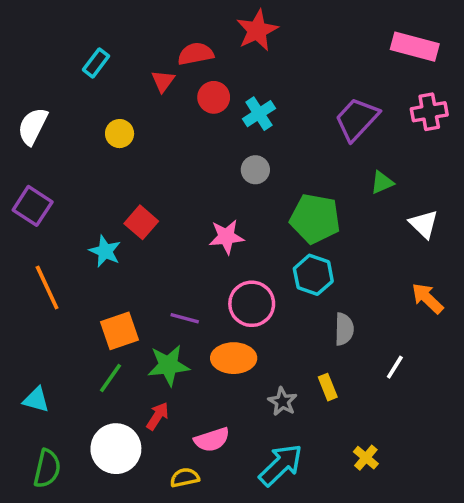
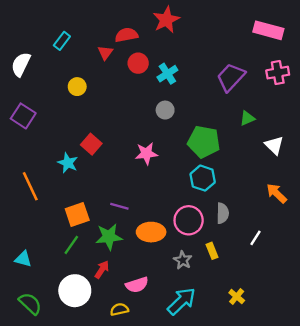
white semicircle: (33, 126) -> (21, 64), moved
purple square: (33, 206) -> (23, 116), moved
pink circle: (252, 304) -> (189, 220), moved
green semicircle: (47, 469) -> (30, 304), turned -60

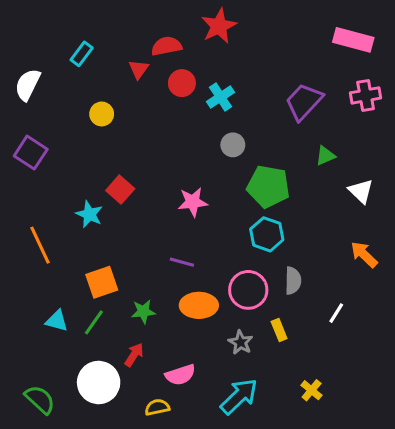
gray circle: (165, 110) -> (233, 145), moved
purple line: (119, 206) -> (182, 262), moved
green star: (109, 237) -> (143, 312), size x0.7
cyan triangle: (23, 259) -> (57, 321), moved

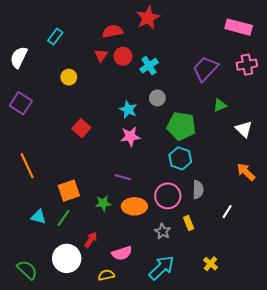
red triangle: (139, 69) -> (101, 55), moved
cyan star: (89, 214) -> (128, 109), moved
green star: (143, 312) -> (103, 203), moved

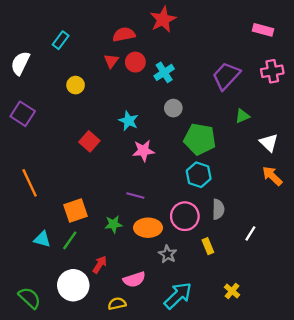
pink rectangle: (239, 27) -> (263, 30), size x0.7
cyan star: (128, 109) -> (128, 121), moved
orange arrow: (246, 172) -> (272, 176), moved
gray star: (163, 231) -> (168, 254), moved

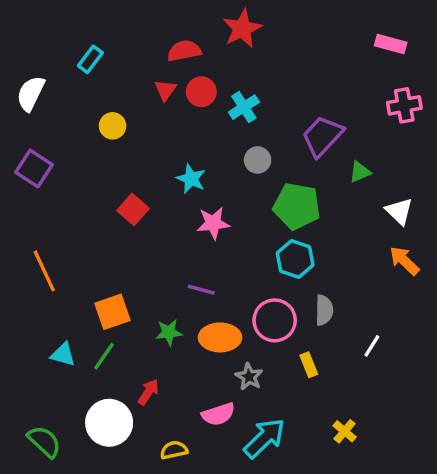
purple trapezoid: (226, 76) -> (322, 136), moved
pink semicircle: (134, 279) -> (218, 414), moved

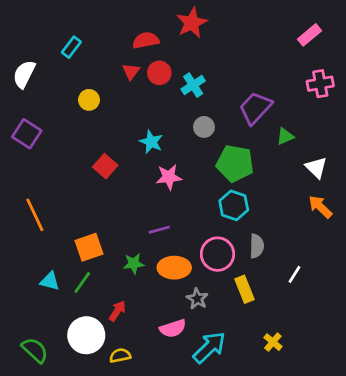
pink rectangle: (391, 44) -> (309, 35), turned -55
purple line: (201, 290) -> (159, 230), turned -30
yellow rectangle: (309, 365) -> (245, 289), size x1.4
yellow semicircle: (174, 450) -> (120, 356), moved

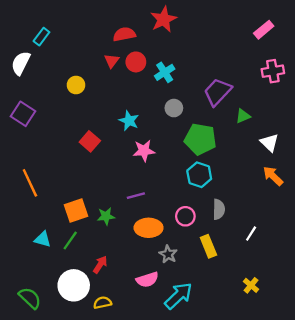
cyan rectangle: (71, 47) -> (41, 37), moved
pink circle: (217, 254) -> (185, 216), size x0.7
green star: (134, 264) -> (106, 216), moved
yellow cross: (273, 342) -> (251, 285), moved

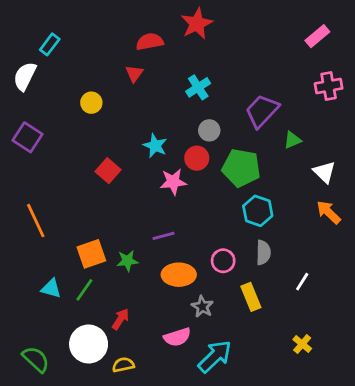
red circle: (136, 62) -> (197, 158), moved
cyan hexagon: (199, 175) -> (258, 211), moved

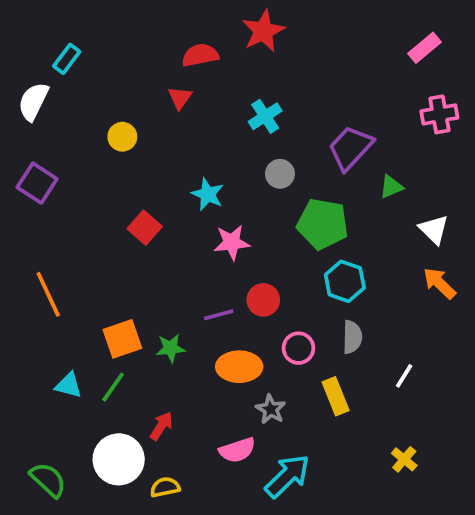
red circle: (197, 158) -> (263, 300), moved

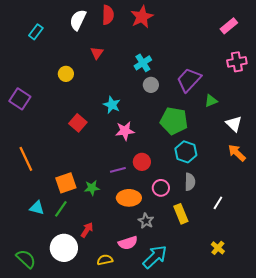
red semicircle: (200, 55) -> (108, 15), moved, turned 102
white semicircle: (33, 101) -> (78, 20), moved
gray circle: (280, 174) -> (151, 85), moved
yellow semicircle: (165, 487) -> (105, 260), moved

